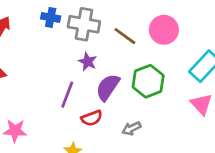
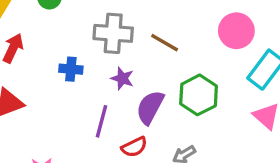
blue cross: (51, 17) -> (71, 69), moved
pink circle: (164, 30) -> (236, 31), moved

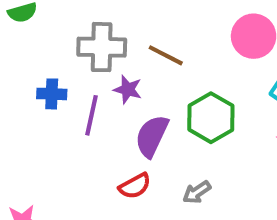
purple star: (122, 78) -> (128, 89), moved
purple line: (102, 121) -> (91, 115), moved

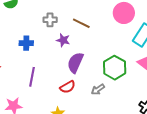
gray cross: (102, 47) -> (50, 20), size x0.6
purple line: (91, 115) -> (32, 77), moved
green hexagon: (211, 118) -> (115, 68), moved

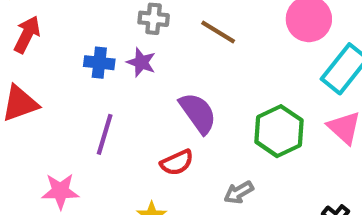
purple star: (63, 40) -> (141, 62), moved
purple semicircle: (75, 63) -> (198, 113), turned 115
gray arrow: (98, 89) -> (239, 192), moved

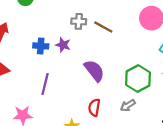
gray cross: (154, 19) -> (79, 21), moved
red semicircle: (177, 163) -> (94, 108), moved, turned 126
gray arrow: (239, 192) -> (128, 105), moved

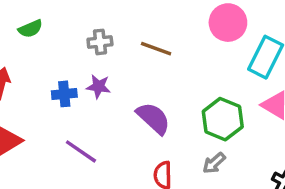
gray cross: (79, 21) -> (100, 42), moved
purple line: (45, 84) -> (81, 151), turned -60

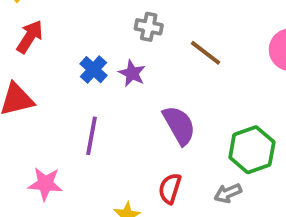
blue cross: (64, 94) -> (93, 70), turned 30
purple line: (81, 151) -> (92, 136), turned 48

